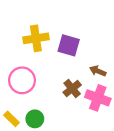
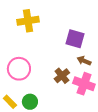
yellow cross: (36, 38) -> (28, 21), moved
purple square: (69, 45) -> (75, 39), moved

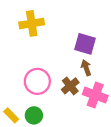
brown arrow: (84, 61) -> (86, 68), moved, turned 48
pink circle: (19, 69) -> (37, 81), moved

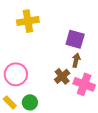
brown arrow: (86, 68) -> (76, 60), turned 32
pink circle: (37, 81) -> (16, 74), moved

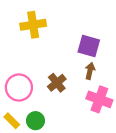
brown cross: (62, 76) -> (57, 83), moved

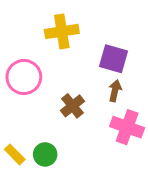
yellow cross: (33, 25) -> (62, 31), moved
pink circle: (19, 88) -> (24, 77), moved

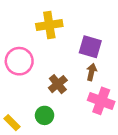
green circle: (45, 154) -> (45, 115), moved

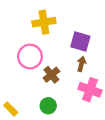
pink circle: (19, 61) -> (30, 57), moved
green circle: (45, 115) -> (48, 106), moved

